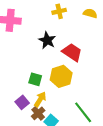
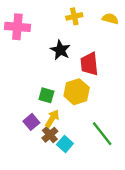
red trapezoid: (72, 52) -> (89, 64), turned -130

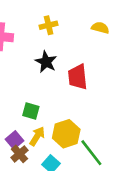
yellow cross: (74, 16) -> (49, 25), moved
yellow hexagon: (77, 92) -> (66, 134), moved
brown cross: (50, 135) -> (20, 154), moved

